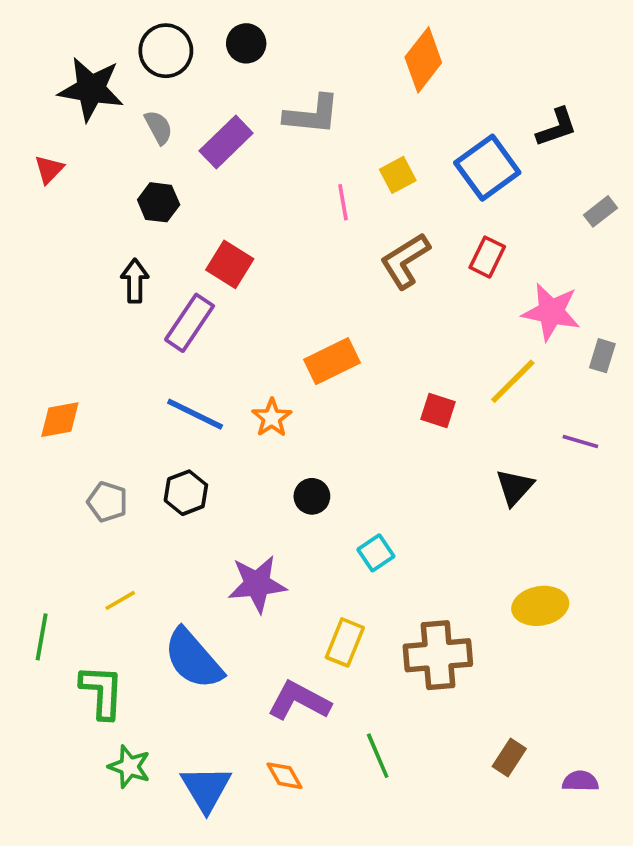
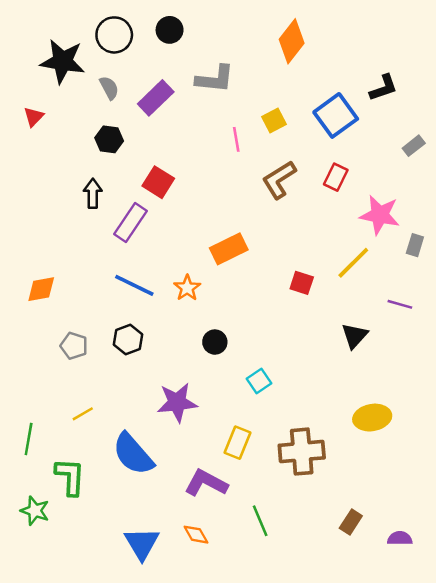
green star: (129, 767) -> (35, 511), moved

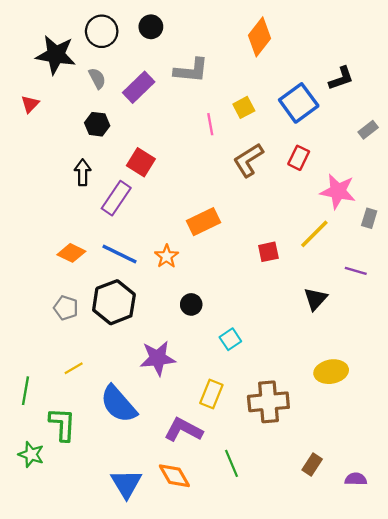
red square: (302, 283) -> (268, 252), turned -30
orange diamond: (41, 289) -> (71, 253), moved, turned 36
black hexagon: (128, 340) -> (114, 302), size x1.6
orange diamond: (196, 535) -> (174, 476), size x1.4

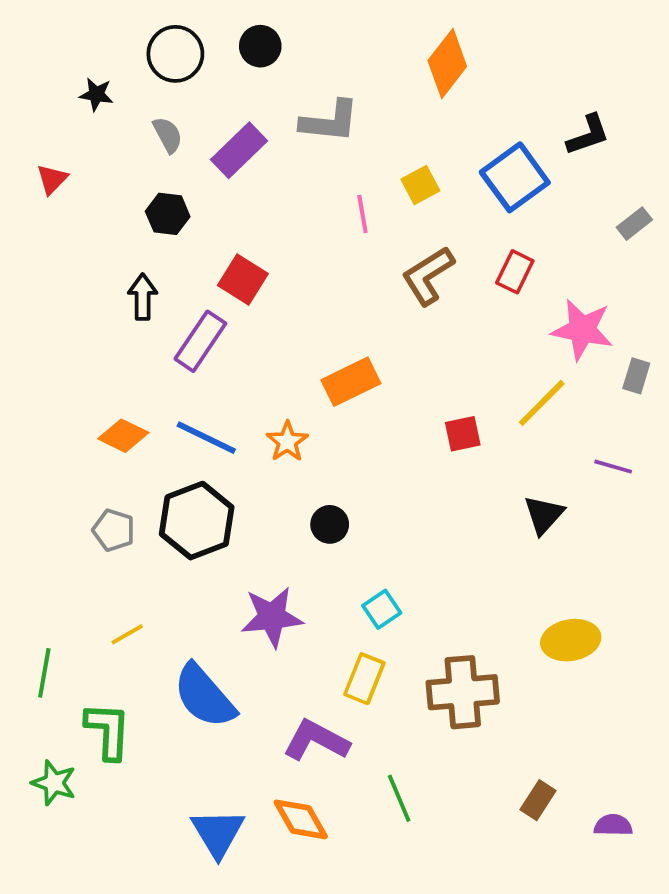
black star: (56, 55) -> (96, 94), size x0.5
cyan square: (230, 339) -> (382, 609), moved

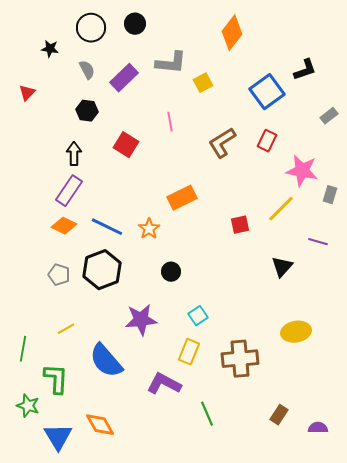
yellow square: (420, 185) -> (203, 83), moved
pink line: (362, 214) -> (170, 122), moved
purple rectangle: (200, 341) -> (69, 191), moved
orange diamond: (301, 819) -> (100, 425), moved
blue triangle: (218, 833) -> (58, 437), moved

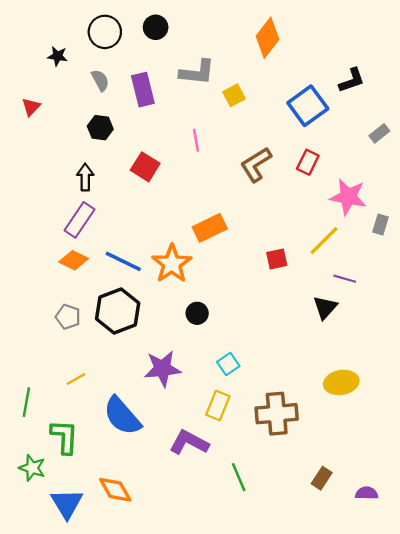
purple rectangle: (124, 78) -> (143, 90), turned -60
orange star: (149, 229) -> (172, 264), size x1.6
purple line: (318, 242) -> (345, 279), moved

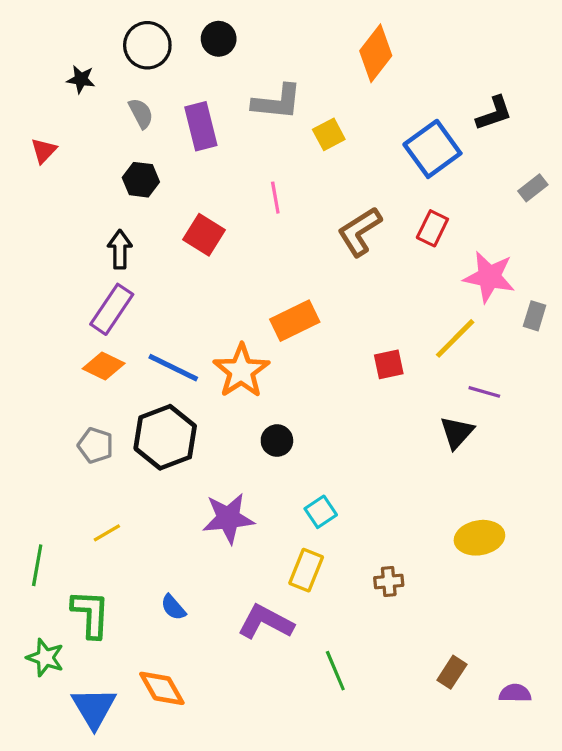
brown cross: (277, 414) -> (389, 581), size x0.5
blue semicircle: (122, 416) -> (173, 607), moved, size x0.5

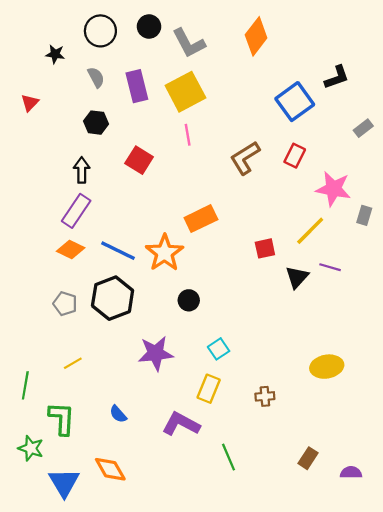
gray L-shape: (277, 102) -> (189, 43), moved, turned 56
yellow square: (329, 134) -> (185, 92), moved, size x1.8
black triangle: (457, 432) -> (297, 277), moved

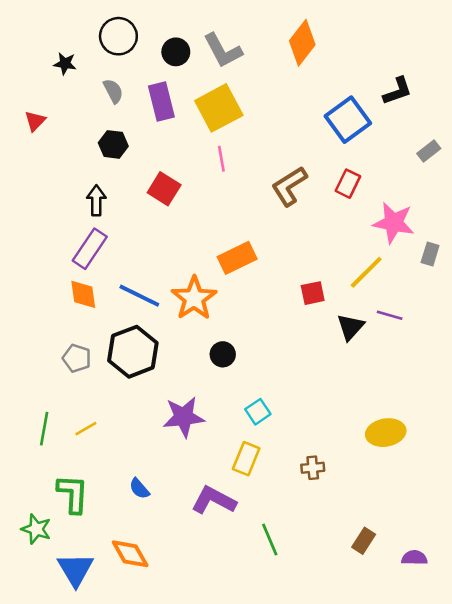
black circle: (149, 27) -> (176, 52), moved
orange diamond: (71, 250) -> (83, 294), turned 56
green line: (25, 385) -> (44, 429), moved

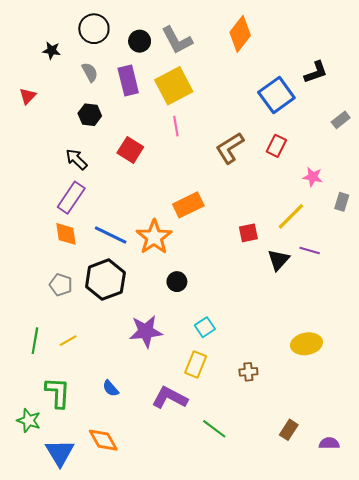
black arrow: (96, 200) -> (76, 159), turned -45
pink star: (394, 223) -> (313, 177), size x0.6
green line: (270, 539) -> (214, 429), turned -30

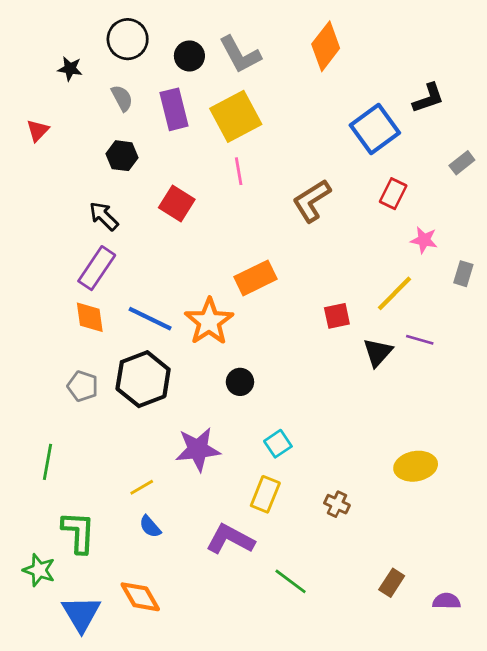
red rectangle: (276, 146) -> (393, 194), moved
yellow line: (68, 341) -> (142, 487), moved
brown cross: (248, 372) -> (337, 504), turned 30

